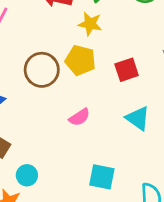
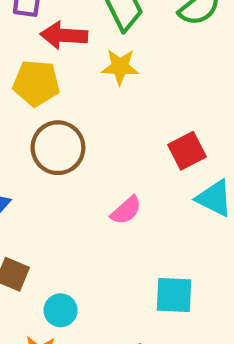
yellow pentagon: (80, 60) -> (36, 83), moved
red square: (127, 70) -> (187, 151), moved

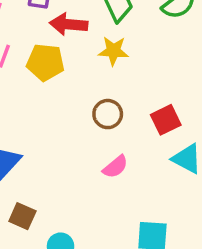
brown circle: (58, 148) -> (108, 114), moved, size x0.7

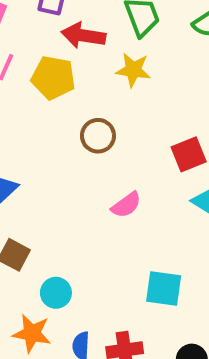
brown circle: (108, 114) -> (98, 136), moved

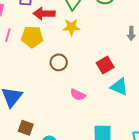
pink semicircle: (126, 205) -> (78, 95), turned 70

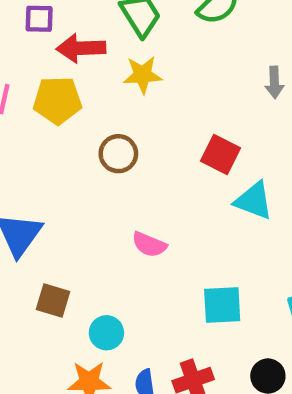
red square: (105, 65) -> (220, 154), turned -30
pink semicircle: (78, 95) -> (149, 245), moved

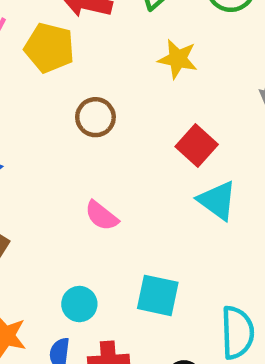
yellow star: (142, 75) -> (178, 59), moved
cyan circle: (106, 333) -> (79, 304), moved

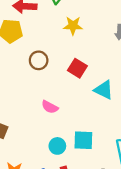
red square: (197, 146) -> (77, 68), moved
cyan circle: (79, 304) -> (57, 146), moved

